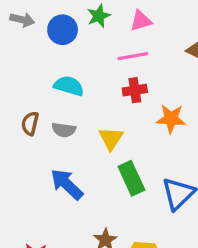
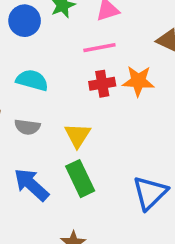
orange star: (171, 119) -> (138, 81), moved
green rectangle: (131, 178) -> (80, 179), moved

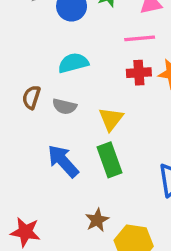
cyan semicircle: (32, 80) -> (73, 63), turned -36

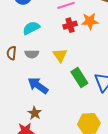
green rectangle: (109, 160) -> (79, 77), moved
brown star: (97, 220) -> (35, 113), moved

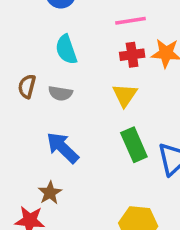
cyan semicircle: (31, 28) -> (66, 49), turned -90
yellow triangle: (60, 55) -> (125, 95), moved

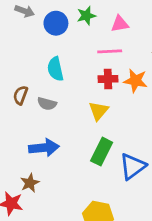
green rectangle: (134, 145) -> (102, 152), turned 44
blue arrow: (63, 148) -> (44, 148), turned 124

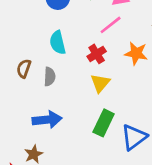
pink line: (110, 51) -> (111, 25), turned -35
red cross: (108, 79) -> (97, 54), moved, turned -30
gray semicircle: (47, 104) -> (50, 77), turned -102

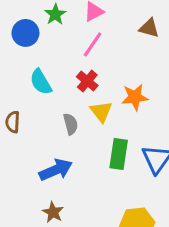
orange star: (136, 53) -> (135, 97), moved
gray semicircle: (50, 77) -> (71, 124), moved

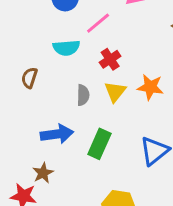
pink line: (93, 44) -> (98, 23), moved
cyan semicircle: (41, 82) -> (66, 48), turned -80
green rectangle: (119, 154) -> (99, 144), moved

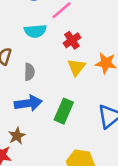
gray semicircle: (83, 95) -> (29, 72), moved

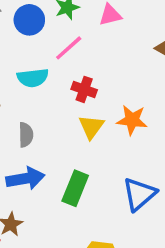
red cross: (72, 40) -> (84, 89), turned -35

